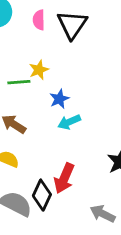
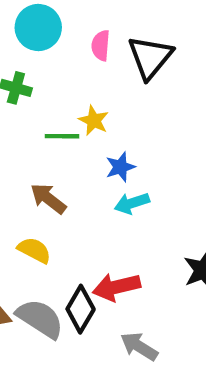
yellow star: (39, 70) -> (94, 120), turned -30
red arrow: (64, 178) -> (116, 287), turned 48
gray arrow: (103, 214) -> (139, 346), moved

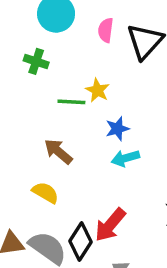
red arrow: (116, 287) -> (110, 225), turned -39

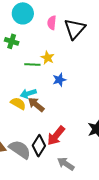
brown arrow: (58, 152) -> (36, 105), moved
cyan arrow: (125, 158) -> (28, 94), moved
yellow semicircle: (45, 193) -> (18, 103), moved

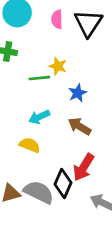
yellow semicircle: (18, 103) -> (30, 145), moved
brown arrow: (36, 105) -> (79, 126), moved

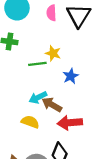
brown arrow: (79, 126) -> (52, 105), moved
red arrow: (84, 167) -> (70, 123), moved, turned 55

